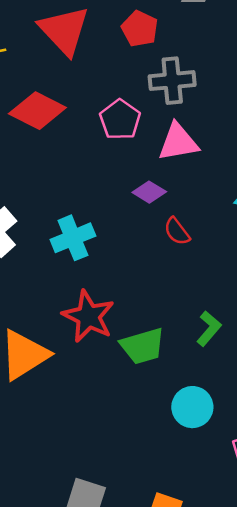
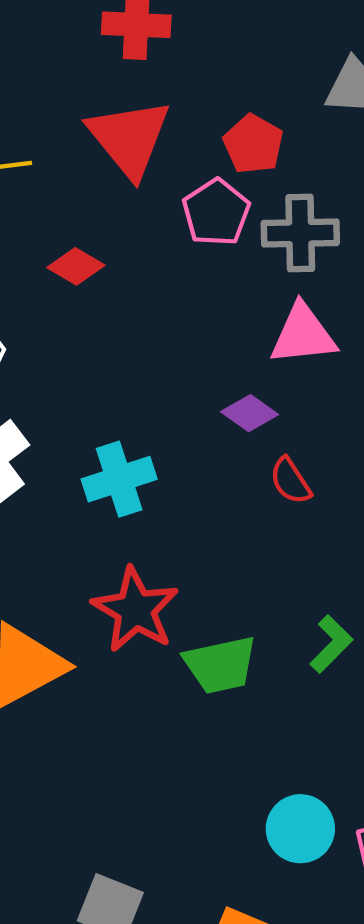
red diamond: (37, 111) -> (76, 266), size x0.6
pink pentagon: (120, 120) -> (216, 212), moved
cyan circle: (192, 407) -> (300, 829), moved

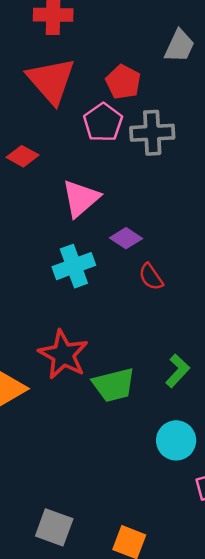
pink triangle: (303, 335) -> (81, 198), moved, turned -33
cyan cross: (119, 479) -> (74, 266), moved
cyan circle: (300, 829) -> (176, 440), moved

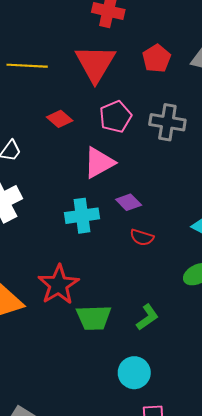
red pentagon: (123, 82) -> (157, 58), moved
pink pentagon: (103, 122) -> (115, 117), moved
red semicircle: (151, 277) -> (142, 237), turned -50

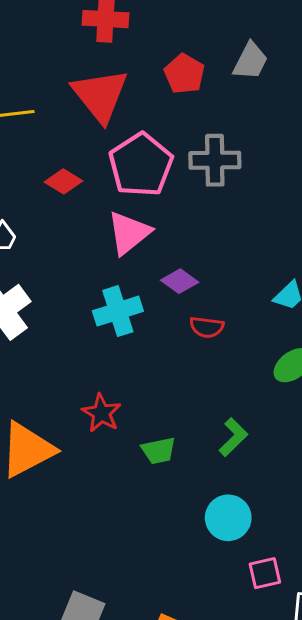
pink pentagon: (115, 117) -> (141, 165), size x1.4
red star: (58, 285) -> (101, 413), size x0.7
green trapezoid: (94, 318) -> (159, 451), size x0.7

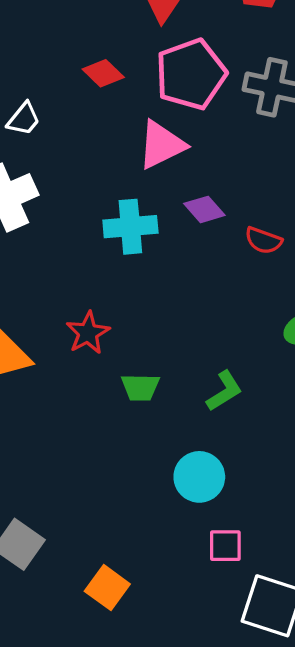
red semicircle: (207, 327) -> (263, 240), moved

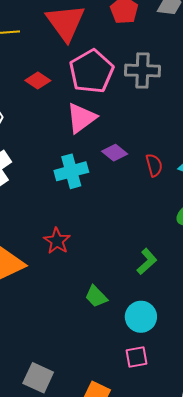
red semicircle: (263, 240) -> (154, 165), turned -115
green trapezoid: (140, 387) -> (96, 296), moved, turned 55
pink square: (225, 546) -> (136, 357), moved

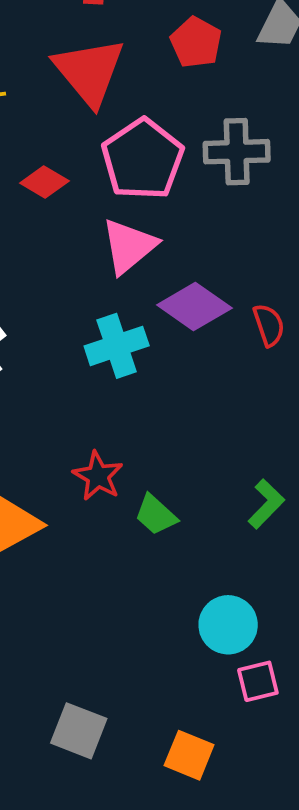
purple diamond: (115, 153) -> (194, 307), size x1.5
green trapezoid: (96, 296) -> (156, 515), moved
cyan circle: (141, 317) -> (228, 625), moved

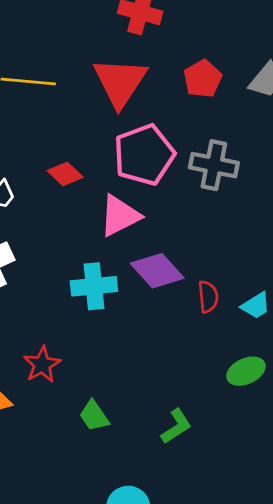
red diamond: (44, 182) -> (65, 174), moved
red star: (98, 476) -> (42, 365), moved

